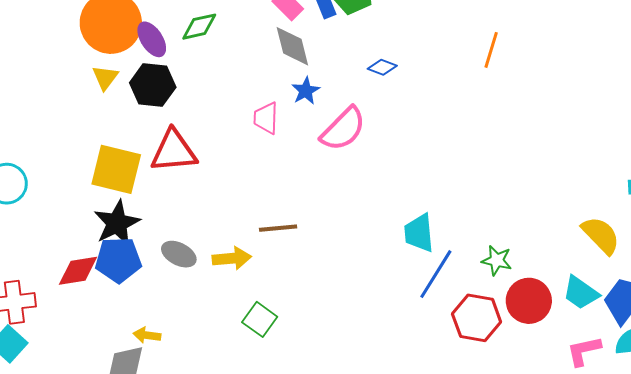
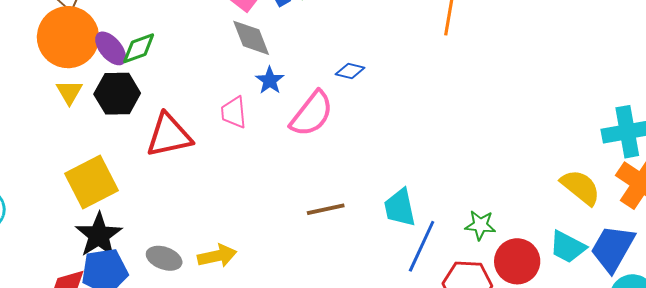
green diamond: (199, 27) -> (139, 48), moved
blue diamond: (382, 67) -> (350, 71), moved
red triangle: (174, 151) -> (169, 135), moved
yellow square: (116, 169) -> (91, 182), turned -34
brown line: (278, 228) -> (326, 209), moved

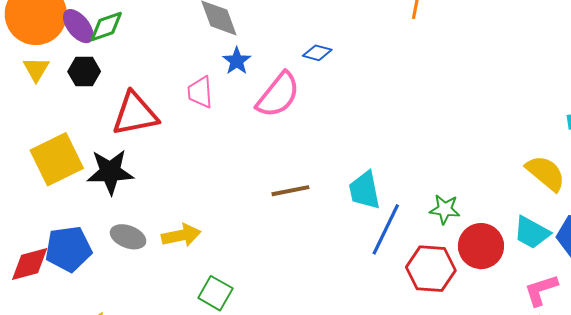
black hexagon: (117, 94) -> (84, 71), size x0.7
black star: (99, 235) -> (110, 172), moved, turned 30

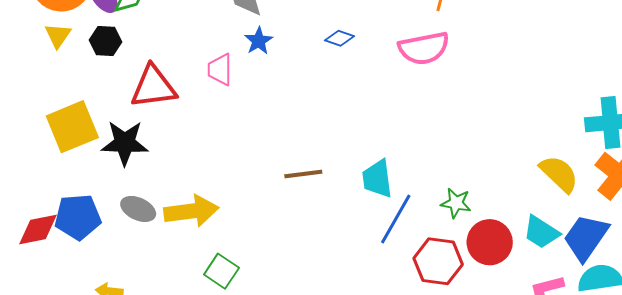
pink semicircle: (278, 95) -> (424, 48), moved, turned 36
yellow arrow: (181, 235) -> (191, 211), size x1.4

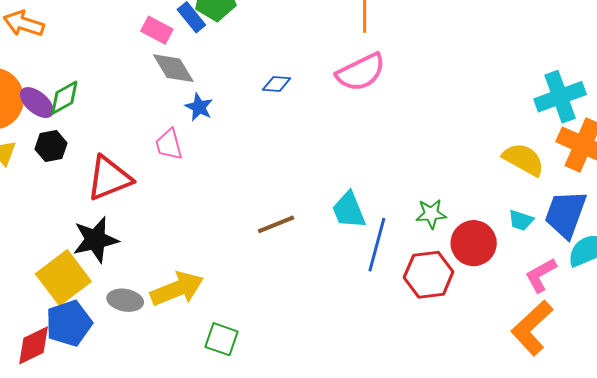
yellow square: (72, 127) -> (63, 278), moved
cyan trapezoid: (541, 232) -> (521, 220), size x0.7

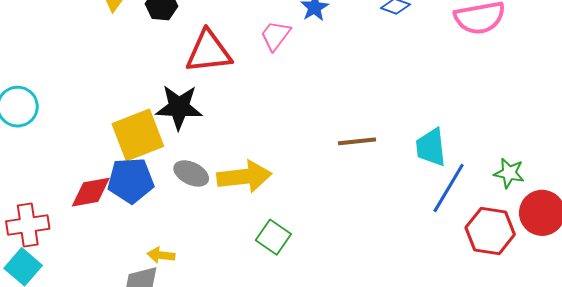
pink trapezoid: (169, 145) -> (275, 36), turned 36

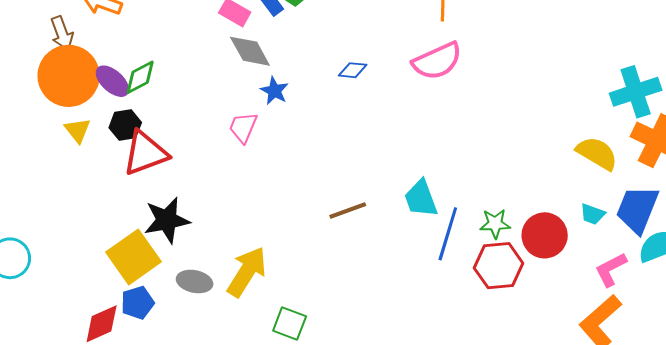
red triangle: (209, 52) -> (145, 153), moved
green star: (509, 173) -> (495, 224), moved
yellow arrow: (244, 177) -> (247, 272), turned -38
blue pentagon: (131, 180) -> (137, 303), size x0.7

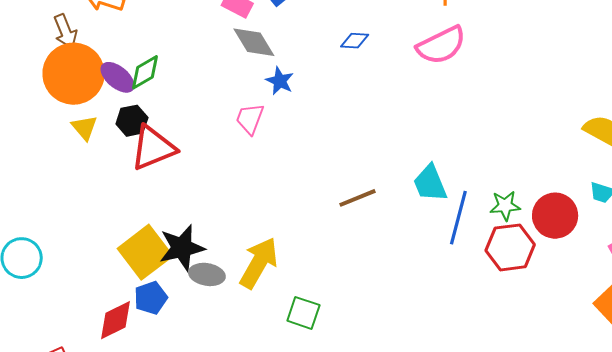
blue diamond: (353, 70) -> (355, 41), moved
black star: (167, 220) -> (182, 248), moved

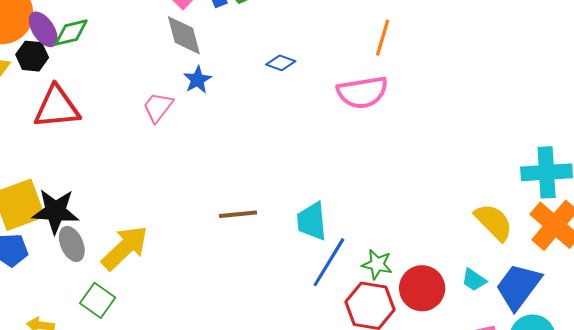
black hexagon: (132, 121) -> (32, 56), moved
gray ellipse: (207, 274) -> (72, 244), turned 40
green square: (303, 313) -> (98, 300), moved

